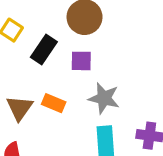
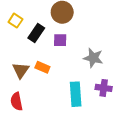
gray star: (104, 98) -> (93, 58), moved

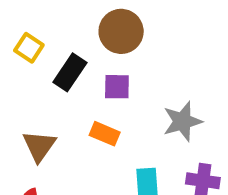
gray star: (93, 58) -> (182, 121), turned -30
orange rectangle: (42, 67) -> (105, 134), moved

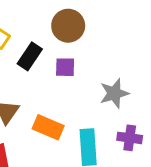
orange rectangle: (105, 134) -> (48, 127), moved, size x1.4

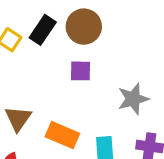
black rectangle: (30, 56) -> (43, 30), moved

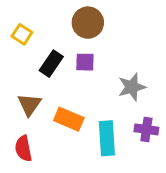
black rectangle: (43, 30) -> (51, 64), moved

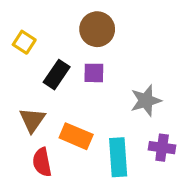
red semicircle: (23, 148) -> (42, 162), moved

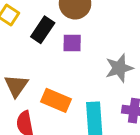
black rectangle: (57, 75) -> (43, 30), moved

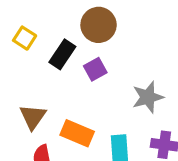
purple square: (72, 43) -> (95, 69), turned -30

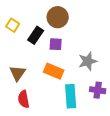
purple square: (95, 69) -> (56, 44), turned 32
orange rectangle: (77, 133) -> (54, 71), moved

